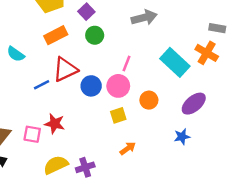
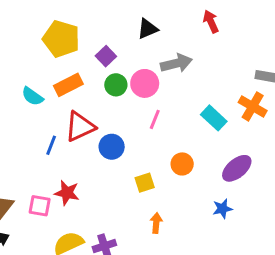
cyan semicircle: (16, 54) -> (32, 96), moved
cyan rectangle: (175, 62) -> (214, 118), size x0.7
blue line: (42, 85) -> (51, 145), turned -42
pink circle: (118, 86) -> (145, 83), moved
orange arrow: (128, 148) -> (156, 223), turned -49

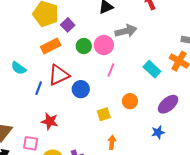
purple square: (106, 56) -> (68, 25), moved
cyan semicircle: (32, 96) -> (19, 68), moved
pink square: (40, 206) -> (31, 143), moved

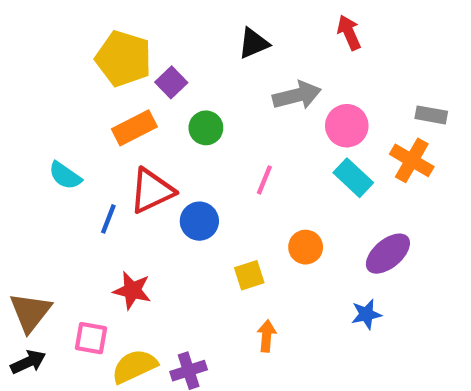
pink circle: (104, 45) -> (347, 126), moved

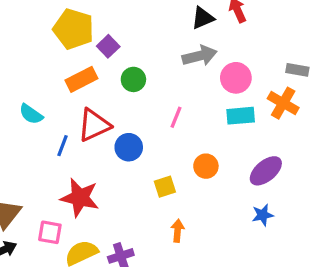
black triangle: (254, 43) -> (203, 18), moved
cyan rectangle: (353, 178) -> (241, 116), turned -48
red star: (132, 290) -> (80, 198), size x1.4
blue star: (366, 314) -> (263, 215), moved

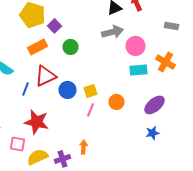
gray rectangle: (297, 70) -> (172, 26), moved
pink line: (176, 117) -> (90, 110), moved
yellow square: (165, 187) -> (90, 91), moved
orange arrow: (178, 231) -> (84, 147), moved

